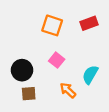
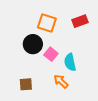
black circle: (22, 70) -> (33, 44), moved
cyan semicircle: (90, 75) -> (70, 62), moved, turned -42

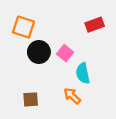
orange square: (47, 23) -> (23, 27), moved
pink square: (51, 54) -> (65, 53), moved

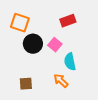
red rectangle: (95, 25) -> (68, 21), moved

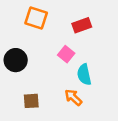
orange square: (20, 23) -> (36, 18), moved
black circle: (33, 44) -> (16, 60), moved

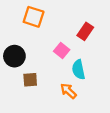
red rectangle: (82, 25) -> (85, 31), moved, turned -36
brown square: (31, 101) -> (30, 80), moved

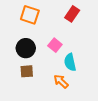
red rectangle: (85, 31) -> (72, 14), moved
black circle: (14, 56) -> (26, 48), moved

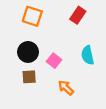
pink square: (55, 45) -> (54, 61), moved
cyan semicircle: (70, 62) -> (88, 55), moved

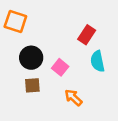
red rectangle: (78, 15) -> (87, 35), moved
orange square: (32, 16) -> (15, 22), moved

